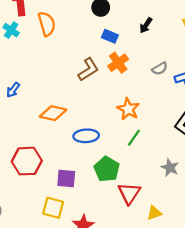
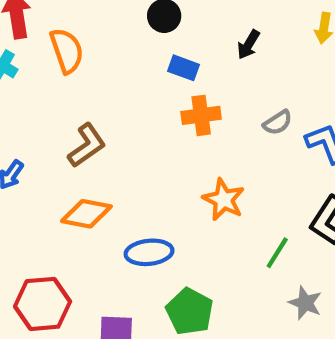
orange cross: (118, 63) -> (201, 115), turned 30
brown L-shape: (88, 69) -> (87, 145), moved
green line: (134, 138) -> (277, 253), moved

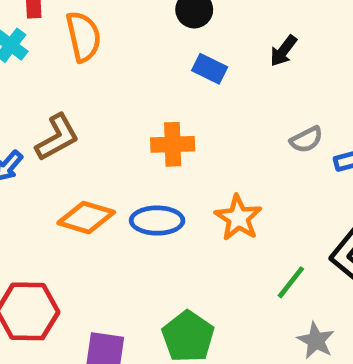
orange cross: (201, 115) -> (173, 144), moved
brown L-shape: (87, 145) -> (57, 137), moved
blue ellipse: (149, 252) -> (157, 221), moved

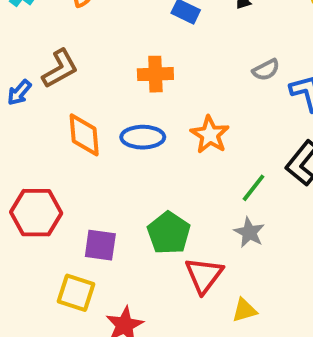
orange diamond: (86, 218) -> (84, 135), turned 69
gray star: (316, 341) -> (249, 232), moved

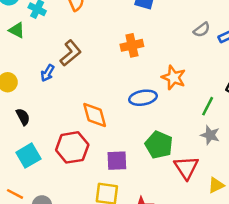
orange diamond: (84, 135) -> (95, 115), moved
blue ellipse: (143, 137) -> (143, 98), moved

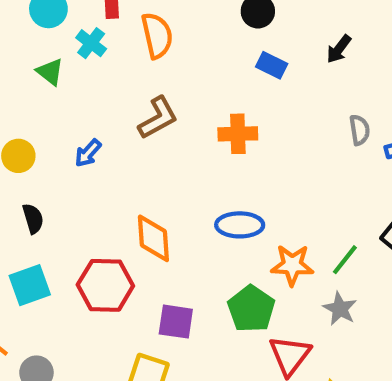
gray semicircle: (202, 30) -> (360, 130), turned -72
brown L-shape: (71, 53) -> (158, 118), moved
orange star: (174, 78) -> (292, 265), moved, turned -30

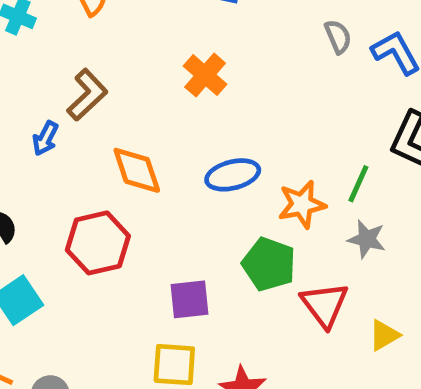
brown L-shape: (158, 118) -> (87, 95), moved
orange cross: (238, 134) -> (205, 75), turned -33
orange diamond: (153, 238) -> (137, 170), moved
red hexagon: (105, 285) -> (98, 243), moved

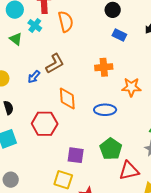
orange cross: (205, 75) -> (104, 67), turned 30
orange star: (302, 204) -> (131, 87), moved
red triangle: (325, 305) -> (129, 171), turned 40

